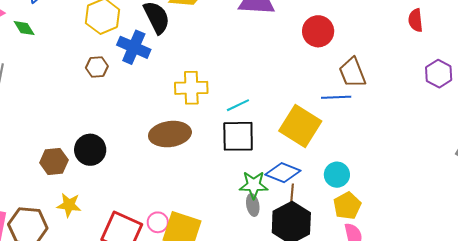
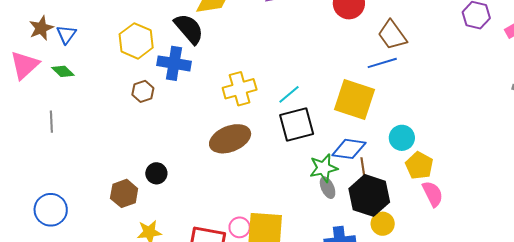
black circle: (90, 150) -> (156, 173), size x0.7

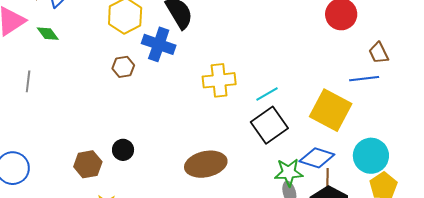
brown trapezoid: (392, 35) -> (379, 53), size x0.7
black square: (297, 125) -> (269, 125), turned -30
cyan circle: (402, 138) -> (371, 156), size x1.4
brown ellipse: (230, 139) -> (206, 164), moved

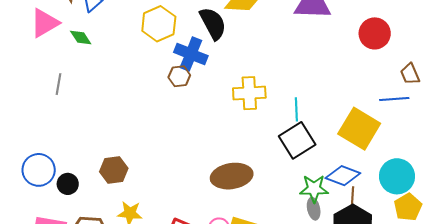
brown hexagon: (123, 67) -> (179, 76), moved
cyan line: (267, 94) -> (296, 109), turned -65
black circle: (123, 150) -> (68, 184), moved

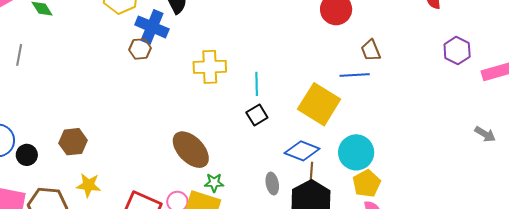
black square: (297, 140) -> (257, 115), size x0.6
brown ellipse: (232, 176) -> (191, 150), turned 54
green star: (314, 189) -> (214, 183), moved, size x0.7

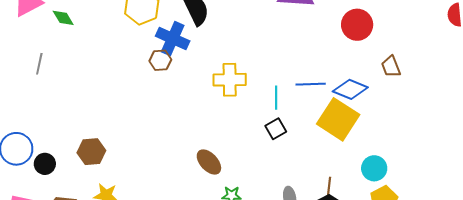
blue line: (355, 75) -> (311, 84), moved
brown ellipse: (191, 150) -> (209, 162), size x0.7
blue diamond: (302, 151) -> (350, 89), moved
cyan circle: (356, 152) -> (374, 168), size x0.7

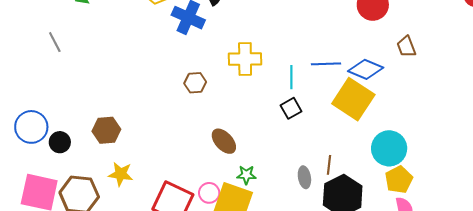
brown hexagon: (160, 60) -> (195, 83), moved
gray line: (39, 64) -> (55, 42), turned -40
cyan circle: (374, 168) -> (389, 148), size x1.4
brown line: (329, 187) -> (329, 165), moved

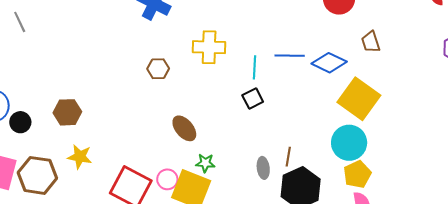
yellow square: (353, 99) -> (359, 99), moved

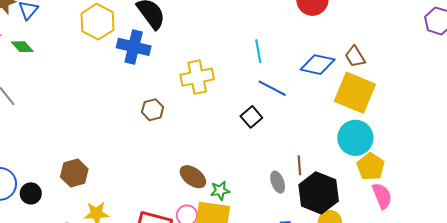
brown trapezoid: (371, 42) -> (355, 57), moved
blue line: (290, 56) -> (272, 88), moved, turned 40
cyan line: (254, 67) -> (258, 51), moved
brown ellipse: (184, 128) -> (193, 177), moved

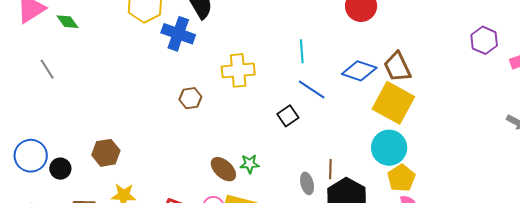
brown trapezoid: (355, 57) -> (397, 67), size x1.4
green star: (220, 191) -> (250, 164), moved

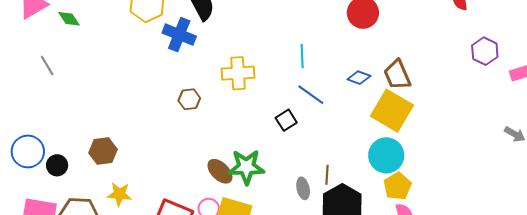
blue diamond: (359, 71) -> (359, 78), size x0.7
green star: (250, 164) -> (246, 167), size x1.8

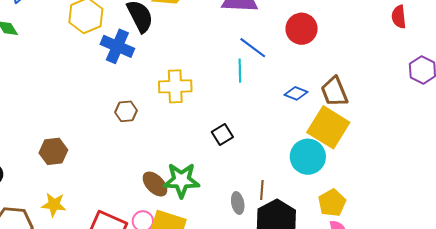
blue line: (311, 95) -> (253, 48), moved
brown hexagon: (103, 151) -> (53, 151), moved
cyan circle: (386, 155) -> (308, 157), moved

